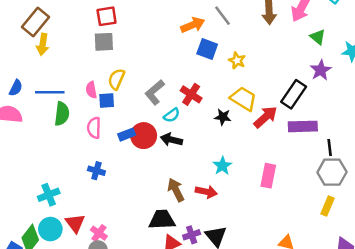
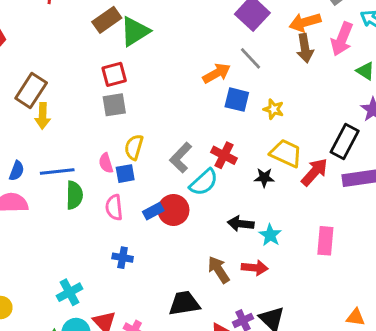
cyan semicircle: (172, 115) -> (204, 182), size x1.5
black arrow: (171, 140) -> (241, 224), moved
black trapezoid: (162, 220) -> (184, 303), moved

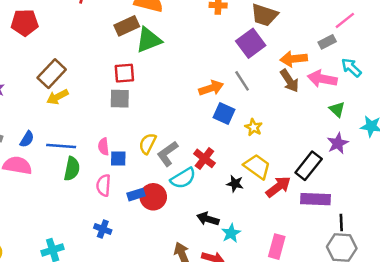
pink arrow: (342, 39) -> (322, 79), turned 68
brown arrow: (305, 48) -> (290, 81), turned -35
yellow arrow: (43, 116) -> (57, 97), turned 50
yellow semicircle: (134, 147) -> (148, 144), moved

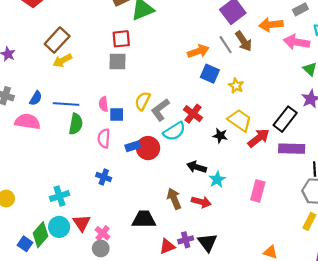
brown arrow: (290, 81) -> (244, 41), moved

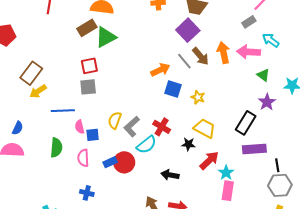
orange arrow: (271, 25) -> (224, 53), moved, turned 90
blue line: (66, 104) -> (63, 111), moved
red arrow: (259, 138) -> (209, 160), moved
cyan star: (217, 179) -> (226, 173), moved

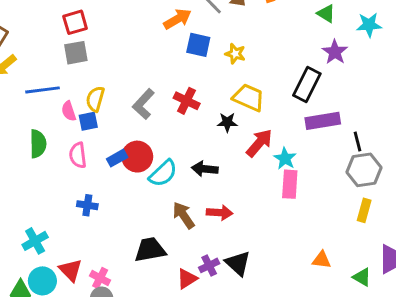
yellow semicircle: (115, 120) -> (95, 99), moved
cyan semicircle: (146, 145) -> (163, 173), moved

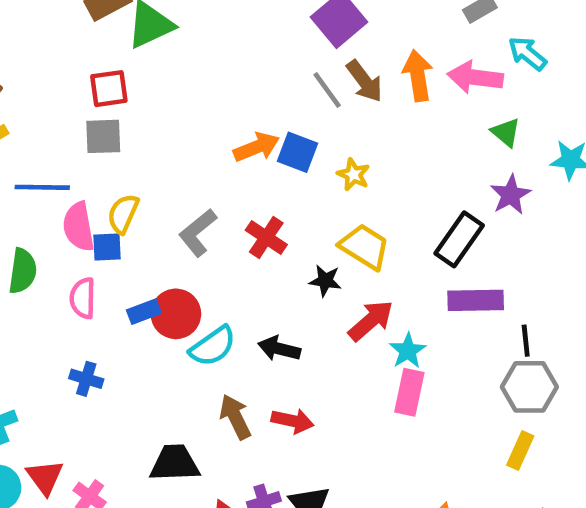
orange arrow: (178, 19) -> (256, 147), moved
pink semicircle: (69, 111) -> (79, 227), size x1.5

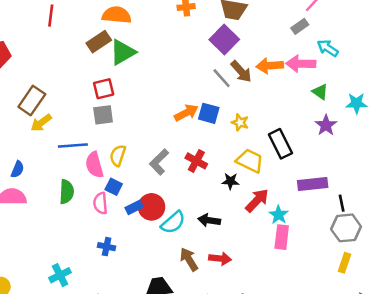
orange arrow: (418, 76) -> (270, 66), turned -80
black rectangle: (459, 239) -> (280, 144), moved, turned -56
blue square: (107, 247) -> (114, 187), moved, turned 35

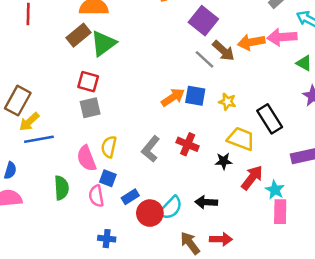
red square: (104, 89) -> (88, 82), turned 35
blue line: (73, 146) -> (39, 139), moved
red circle: (152, 207) -> (150, 213), moved

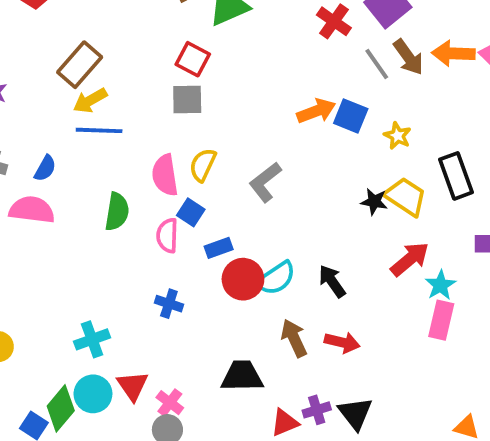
red cross: (188, 144) -> (334, 21), moved
black star: (224, 161) -> (374, 202), moved
black arrow: (206, 202) -> (332, 281), turned 40

